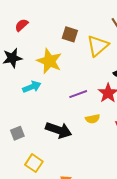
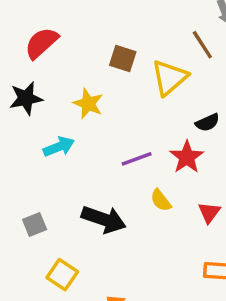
red semicircle: (22, 25) -> (41, 43), size x1.5
yellow star: (49, 61) -> (88, 103), size x0.7
yellow semicircle: (93, 119) -> (161, 200), turned 64

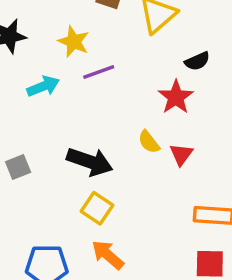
purple line: (137, 159) -> (99, 72), moved
red triangle: (209, 212) -> (181, 154), moved
yellow square: (62, 275) -> (97, 208), moved

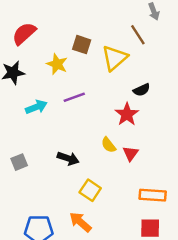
yellow star: (74, 42) -> (57, 64), moved
black arrow: (90, 162) -> (68, 158), size x0.7
yellow square: (97, 208) -> (90, 190), moved

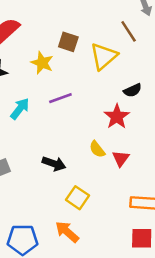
cyan arrow: (36, 107) -> (20, 109), turned -30

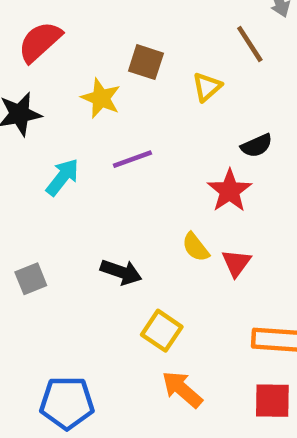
yellow triangle: (104, 56) -> (207, 87), size x0.6
orange arrow: (67, 232) -> (182, 389), moved

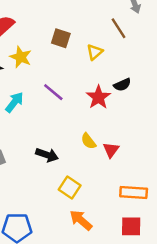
yellow star: (101, 98) -> (21, 57), moved
purple line: (132, 159) -> (53, 92), turned 60
red star: (229, 191) -> (98, 97), moved

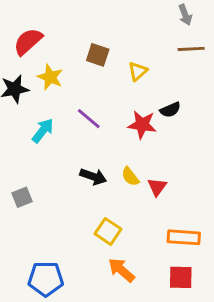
brown line: (119, 28) -> (191, 49), moved, turned -60
red star: (98, 97) -> (142, 125), turned -30
black arrow: (47, 155) -> (93, 177), moved

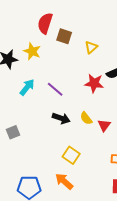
red semicircle: (28, 42) -> (45, 23), moved, turned -30
purple line: (89, 119) -> (55, 89), moved
orange arrow: (121, 270) -> (64, 181), moved

